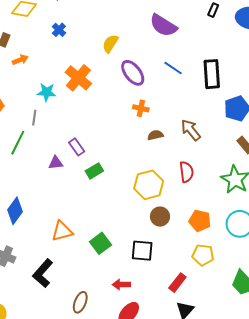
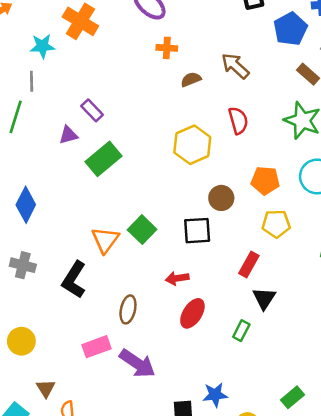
green rectangle: (94, 171) -> (104, 159), moved, size x1.5
brown circle: (160, 217) -> (221, 198), moved
orange triangle: (62, 231) -> (105, 240), moved, turned -30

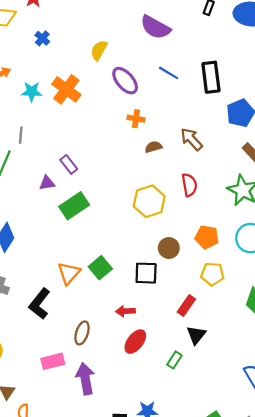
cyan star: (42, 46) -> (32, 92), moved
purple arrow: (137, 363) -> (85, 379), turned -140

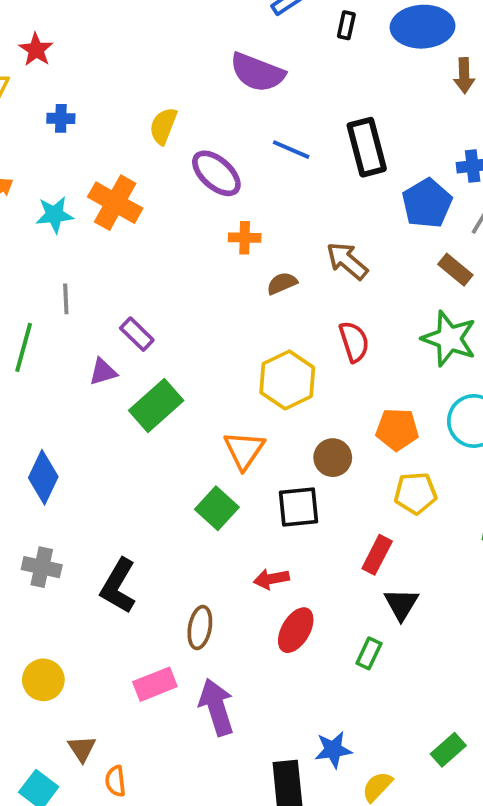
blue cross: (42, 38) -> (61, 118), turned -32
gray line: (21, 135) -> (66, 299), moved
orange triangle: (69, 273) -> (244, 450), moved

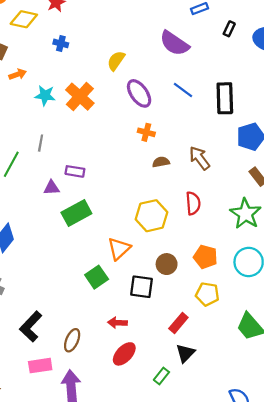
purple rectangle: (137, 334) -> (75, 171), turned -48
black L-shape: (118, 586) -> (31, 327), moved

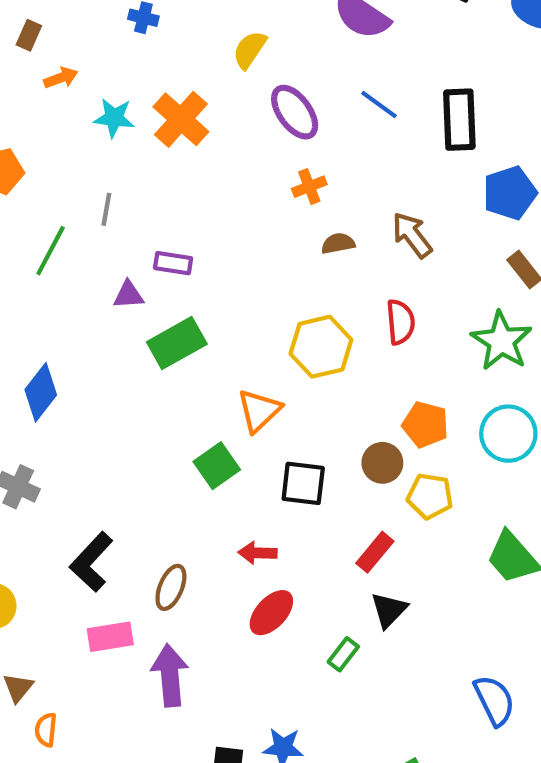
orange cross: (146, 132) -> (309, 187), turned -35
brown circle: (167, 264) -> (382, 463), moved

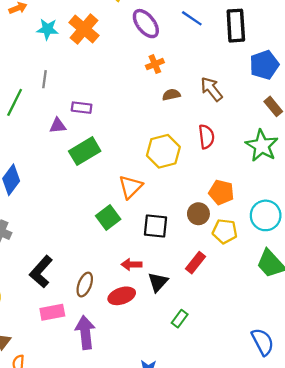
cyan circle: (508, 434) -> (266, 215), moved
black triangle: (389, 610) -> (158, 282), moved
red ellipse: (271, 613) -> (122, 296), moved, turned 30

